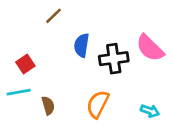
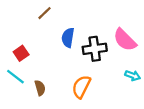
cyan line: (19, 92) -> (15, 77), turned 48
cyan arrow: (150, 111) -> (133, 76), moved

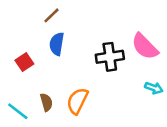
blue semicircle: (68, 38) -> (57, 44), moved
cyan line: (15, 77) -> (18, 111), moved
orange semicircle: (81, 87) -> (77, 101), moved

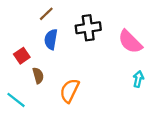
black cross: (110, 57) -> (88, 28), moved
cyan arrow: (154, 88) -> (138, 79), turned -98
brown semicircle: (46, 102) -> (38, 75), moved

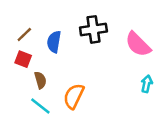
brown line: (46, 14) -> (24, 34), moved
red square: (22, 56) -> (23, 59), turned -35
cyan line: (16, 100) -> (40, 106), moved

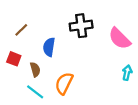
blue semicircle: (54, 42) -> (49, 47), moved
red square: (23, 59) -> (14, 59), moved

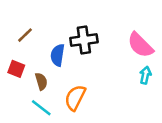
black cross: (81, 26) -> (84, 40), moved
cyan arrow: (127, 73) -> (145, 75), moved

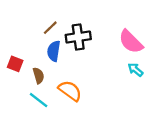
brown line: (25, 35) -> (50, 28), moved
cyan arrow: (145, 75) -> (135, 70), turned -63
orange semicircle: (75, 98) -> (70, 91), turned 100

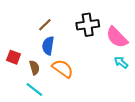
black cross: (78, 37) -> (88, 25), moved
orange semicircle: (70, 91) -> (63, 69), moved

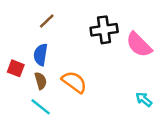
brown line: (45, 25) -> (47, 21), moved
blue semicircle: (48, 46) -> (41, 55), moved
cyan arrow: (121, 62) -> (144, 99), moved

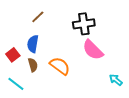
pink semicircle: (139, 45) -> (93, 50), moved
red square: (16, 68) -> (13, 55), turned 32
cyan line: (41, 107) -> (16, 84), moved

